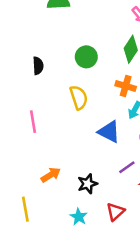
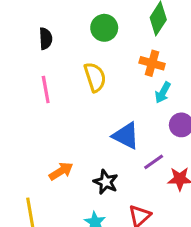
pink line: (33, 122) -> (46, 89), moved
blue triangle: (109, 132) -> (126, 136), moved
black star: (88, 184) -> (106, 182), turned -30

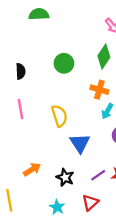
yellow semicircle: (95, 77) -> (59, 116), moved
blue triangle: (126, 136) -> (80, 143), turned 30
purple line: (154, 162) -> (98, 175), moved

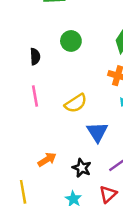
green circle: (64, 63) -> (71, 41), moved
yellow semicircle: (59, 116) -> (76, 103), turned 75

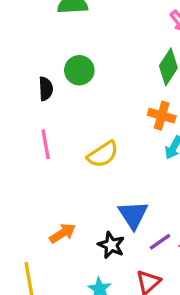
green circle: (71, 41) -> (79, 70), moved
blue triangle: (97, 132) -> (133, 215), moved

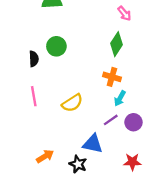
blue triangle: (133, 215) -> (93, 144), turned -45
purple line: (160, 242) -> (111, 120), moved

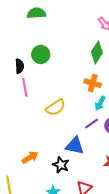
pink line: (34, 96) -> (25, 87), moved

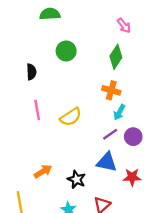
green circle: (41, 54) -> (66, 51), moved
pink line: (25, 87) -> (37, 110), moved
blue triangle: (75, 146) -> (107, 162), moved

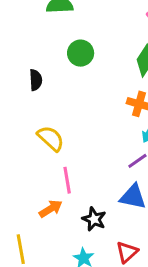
pink line: (37, 110) -> (67, 180), moved
yellow semicircle: (71, 117) -> (51, 138), moved, turned -105

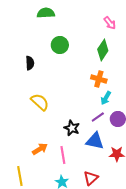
pink line: (67, 180) -> (63, 155), moved
black star: (94, 219) -> (72, 128), moved

